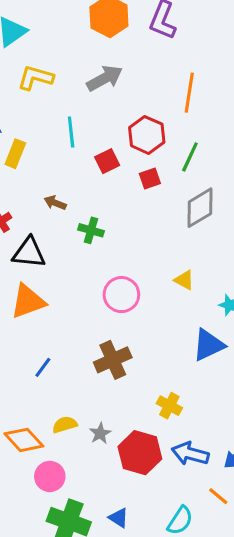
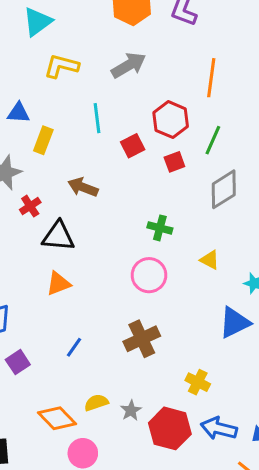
brown arrow: (55, 203) -> (83, 187), size x1.4
green cross: (91, 230) -> (160, 228), moved
orange triangle: (28, 301) -> (58, 284), size x0.7

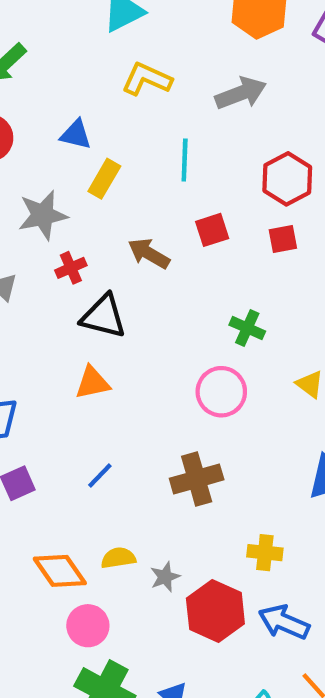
red square: (133, 146) -> (212, 230), moved
yellow cross: (198, 382) -> (265, 553), turned -30

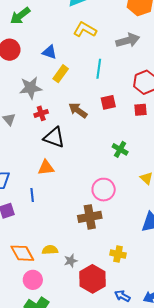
pink circle: (221, 392) -> (104, 190), moved
blue line: (100, 475) -> (32, 195), moved, turned -56
blue arrow: (284, 622) -> (122, 296), moved, size x0.7

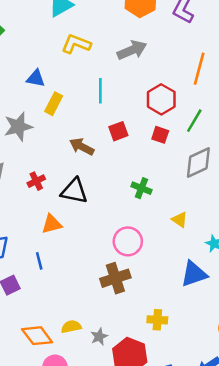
red square: (141, 110) -> (160, 135), turned 32
red cross: (41, 113) -> (36, 181), moved
black triangle: (54, 137) -> (74, 191), moved

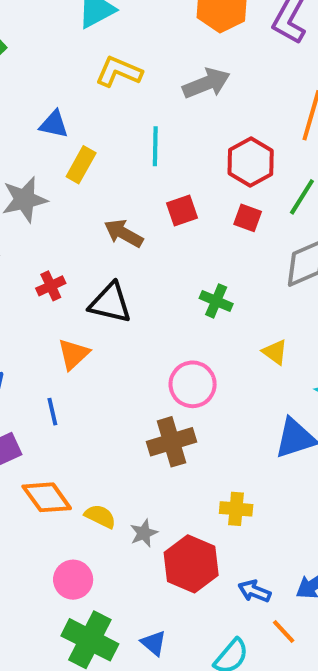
orange triangle: (52, 224) -> (73, 354), turned -30
yellow semicircle: (71, 327) -> (100, 516), turned 36
orange diamond: (37, 336) -> (47, 497), moved

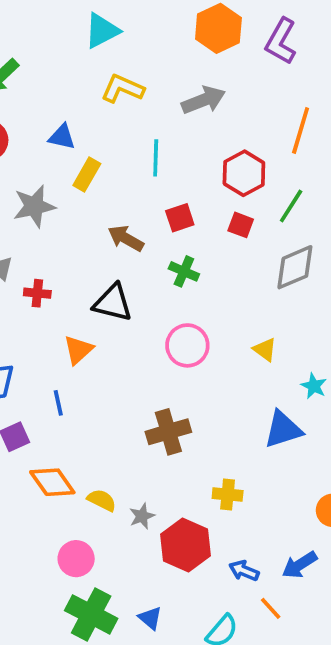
red cross: (51, 286) -> (37, 293), moved, turned 30
green cross: (216, 301) -> (184, 271), moved
pink circle: (193, 384) -> (187, 345), moved

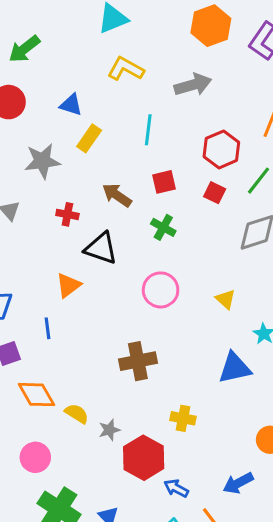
red cross: (37, 293) -> (67, 214), moved
pink circle: (76, 559) -> (35, 457), moved
blue arrow: (244, 571) -> (176, 488), moved

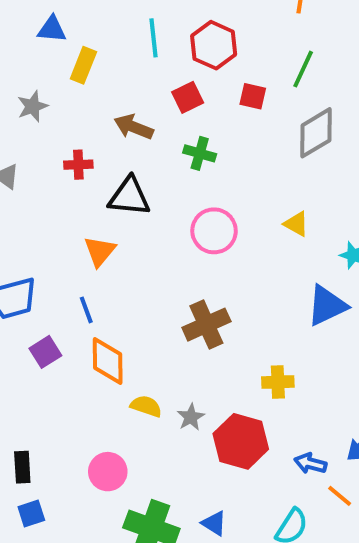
red hexagon: (221, 149) -> (214, 45), moved
gray star: (42, 161) -> (33, 106), size x0.7
orange diamond: (36, 395) -> (108, 361), moved, turned 42
blue arrow: (176, 488) -> (310, 463), moved

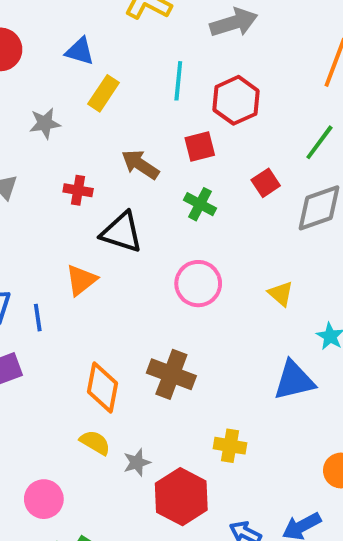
red square: (253, 96) -> (266, 183), moved, turned 32
blue line: (86, 310) -> (38, 318), moved
brown cross: (206, 325) -> (171, 374), turned 33
orange diamond: (108, 361) -> (102, 387), moved

